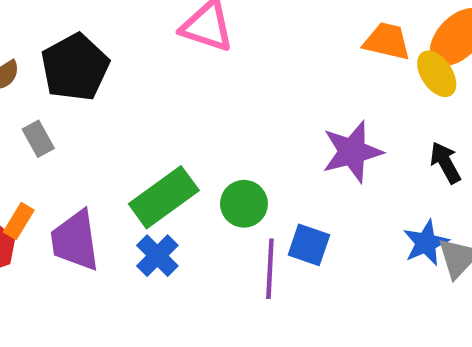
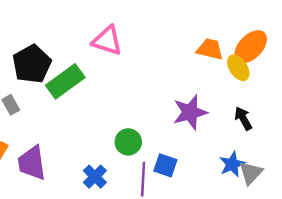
green rectangle: (164, 197) -> (65, 81), moved
blue cross: (157, 256) -> (95, 177), moved

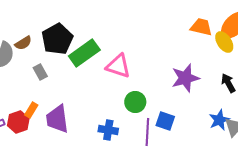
pink triangle: (107, 41) -> (118, 66), moved
blue cross: (95, 177) -> (108, 130), turned -36

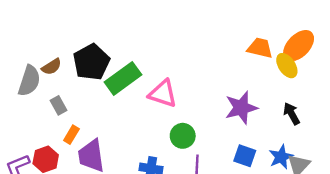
gray rectangle: (40, 72) -> (59, 105), moved
orange rectangle: (31, 110) -> (71, 135), moved
blue square: (165, 121) -> (245, 156), moved

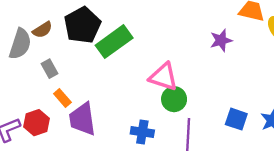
pink triangle: (163, 94) -> (163, 77), moved
purple star: (241, 108) -> (221, 40), moved, size x0.7
orange rectangle: (71, 135) -> (62, 98), turned -72

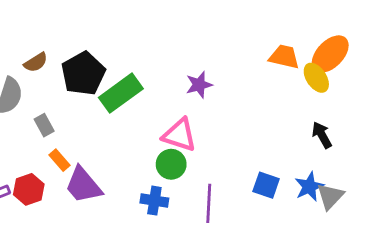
brown semicircle: (42, 30) -> (36, 62), moved
purple star: (221, 40) -> (199, 85), moved
green circle: (174, 99) -> (171, 164), moved
purple trapezoid: (82, 119) -> (83, 185), turned -32

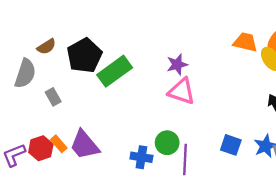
pink triangle: (180, 135) -> (182, 91), moved
orange rectangle: (59, 160) -> (59, 144), moved
green circle: (171, 164) -> (167, 143), moved

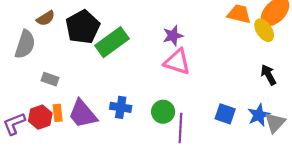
gray rectangle: (53, 97) -> (50, 79), moved, turned -42
orange rectangle: (59, 144) -> (58, 113), turned 35
blue cross: (141, 157) -> (121, 107), moved

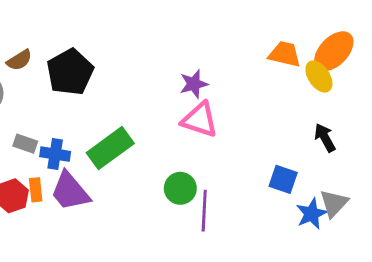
green rectangle: (112, 42) -> (110, 148), moved
blue cross: (121, 107) -> (55, 154), moved
blue square: (225, 114) -> (283, 179), moved
blue star: (259, 115) -> (311, 214), moved

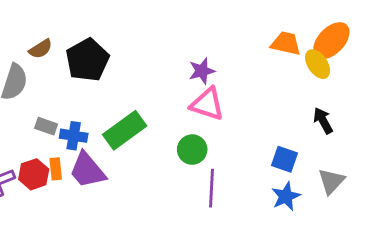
green circle: (180, 188) -> (192, 150), moved
blue star: (311, 214) -> (286, 196), moved

